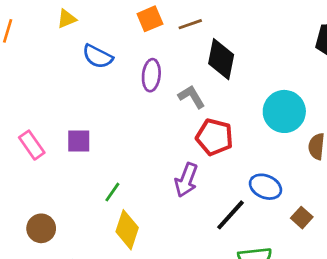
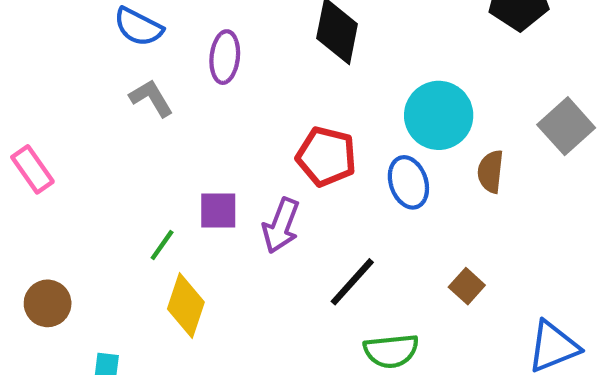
gray L-shape: (192, 97) -> (151, 98), moved
purple square: (79, 141) -> (218, 210), moved
blue ellipse: (265, 187) -> (408, 182), moved, turned 48

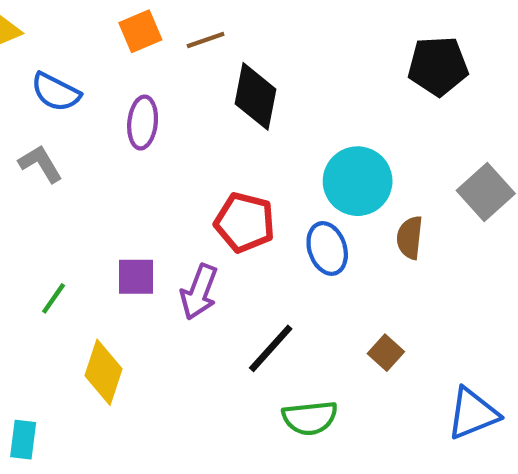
gray L-shape: (151, 98) -> (40, 164), moved
green line: (162, 245) -> (54, 298), moved

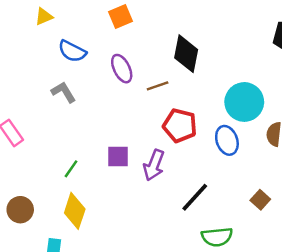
brown line: (206, 40) -> (158, 86), moved
purple ellipse: (143, 122) -> (122, 69), turned -32
yellow diamond: (103, 372) -> (75, 211), moved

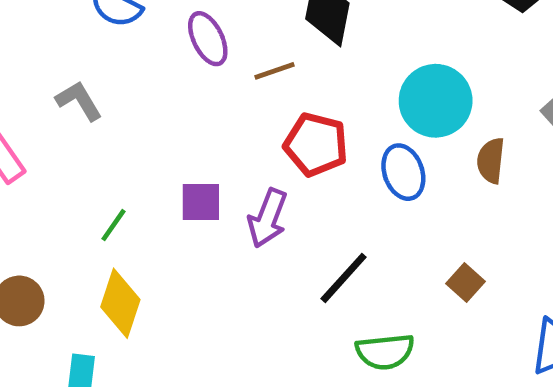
gray L-shape: (64, 92) -> (79, 101), moved

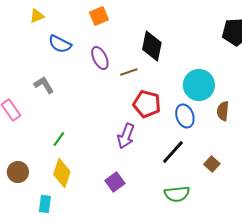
purple square: (201, 202) -> (115, 182), moved, turned -36
black line: (344, 278) -> (173, 152), moved

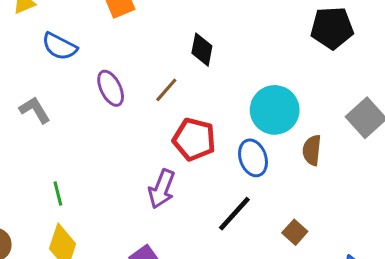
black diamond: (152, 46) -> (202, 50), size x0.7
purple ellipse: (100, 58) -> (111, 88), moved
brown line: (129, 72) -> (166, 90), turned -30
green line: (59, 139) -> (58, 194), turned -49

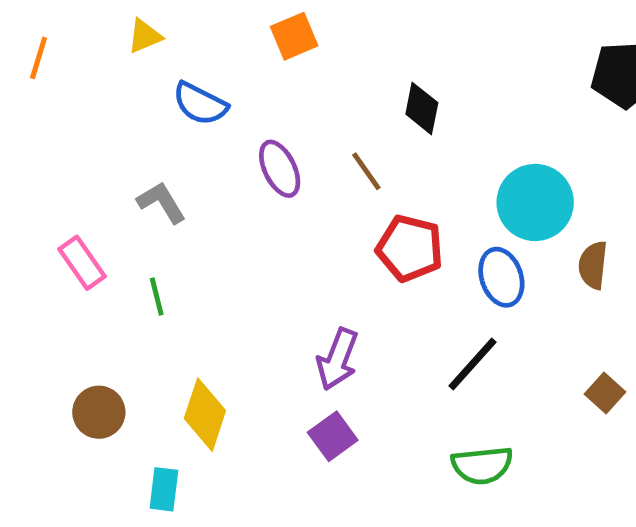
brown line: (166, 90) -> (366, 171), turned -76
purple arrow: (162, 189) -> (337, 359), moved
green line: (58, 194) -> (157, 296), moved
brown square: (295, 232) -> (605, 393), moved

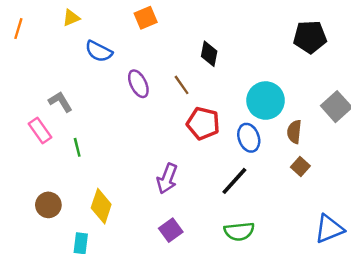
gray L-shape: (162, 202) -> (60, 102), moved
brown square: (605, 393) -> (300, 167), moved
purple square: (333, 436) -> (171, 230), moved

